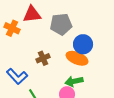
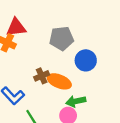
red triangle: (32, 14) -> (16, 27), moved
orange ellipse: (77, 58) -> (59, 81), moved

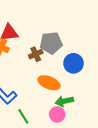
brown cross: (42, 76) -> (36, 54), moved

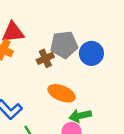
blue circle: (73, 63) -> (91, 53), moved

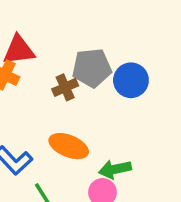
orange ellipse: (62, 93) -> (69, 146), moved

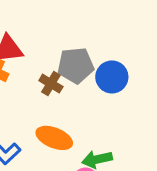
brown cross: (65, 87) -> (51, 84), turned -35

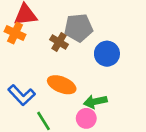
blue circle: (112, 77) -> (107, 54), moved

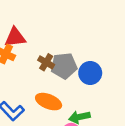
gray pentagon: (78, 28) -> (64, 66), moved

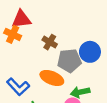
gray pentagon: (64, 66) -> (69, 61), moved

